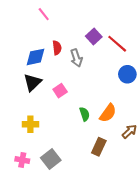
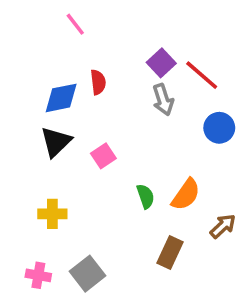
gray arrow: (76, 58) -> (163, 100), moved

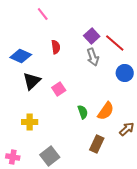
blue diamond: (61, 98) -> (21, 56), moved, turned 35
pink cross: (38, 275) -> (13, 157), moved

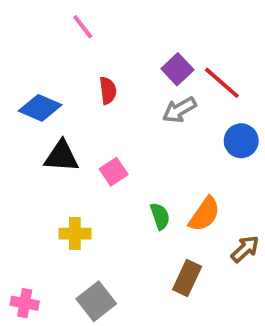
gray arrow: (93, 57) -> (179, 110), turned 78
black triangle: (32, 81) -> (61, 156), turned 48
yellow cross: (30, 122) -> (75, 234), moved

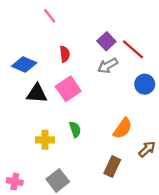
pink square: (114, 172) -> (68, 89), moved, size x1.5
green semicircle: (160, 216) -> (75, 129), moved

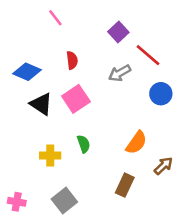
purple square: (106, 41) -> (118, 32), moved
black triangle: (37, 93) -> (41, 104), turned 30

